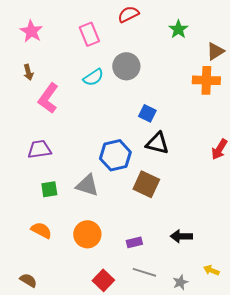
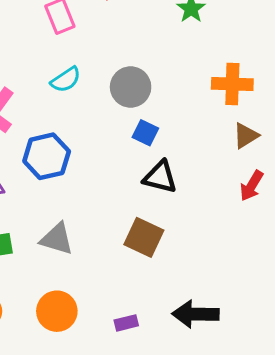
brown triangle: (215, 51) -> (246, 136), moved
gray circle: (126, 66) -> (131, 87), moved
blue hexagon: (115, 155) -> (47, 156), moved
black arrow: (181, 236) -> (195, 314), size x1.4

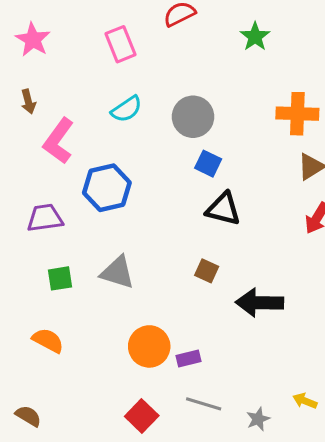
brown square: (144, 237) -> (207, 271), size x0.6
orange circle: (57, 311) -> (149, 346), moved
black arrow: (195, 314) -> (260, 303), moved

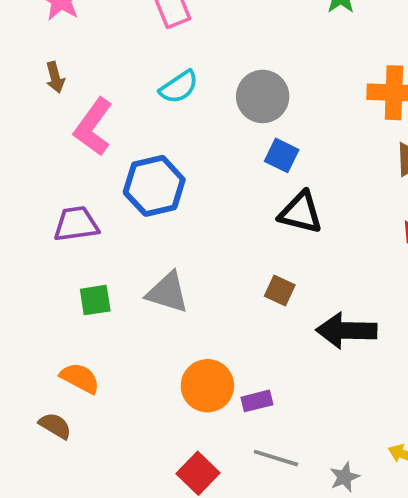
brown semicircle: (28, 416) -> (55, 426), moved

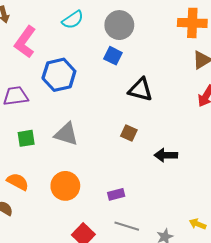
blue square: (282, 155) -> (113, 56), moved
black arrow: (346, 331) -> (166, 155), size x0.7
orange circle: (207, 386) -> (65, 186), moved

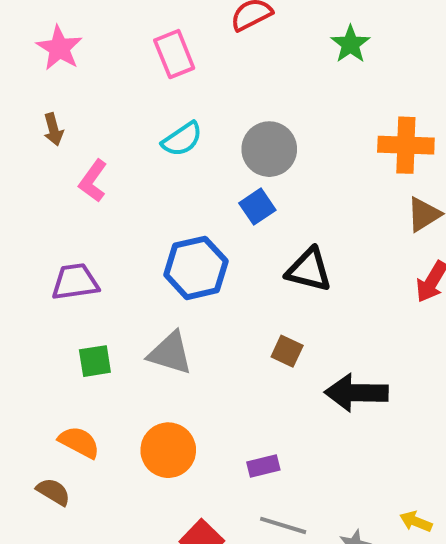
pink L-shape: (25, 42) -> (93, 181), size x0.7
blue square: (113, 56) -> (257, 207), turned 30
blue hexagon: (59, 75) -> (196, 268), moved
black arrow: (166, 155) -> (356, 393), size x1.4

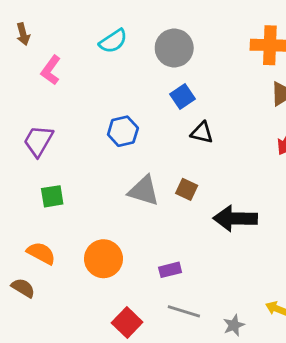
blue square: (257, 207) -> (183, 97), moved
blue hexagon: (196, 268) -> (123, 131), size x0.7
black triangle: (309, 270) -> (202, 133), size x0.7
purple trapezoid: (75, 282) -> (38, 141), turned -52
gray triangle: (170, 353) -> (144, 191), moved

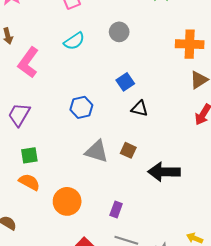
gray circle: (174, 48) -> (119, 32), moved, size x0.7
pink L-shape: (51, 70) -> (28, 63), size x1.4
orange semicircle: (41, 253) -> (29, 182), moved
purple rectangle: (170, 270) -> (116, 210), turned -56

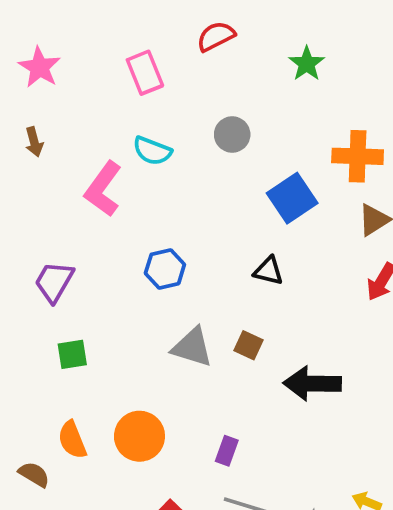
cyan semicircle: (74, 41) -> (152, 151), turned 55
pink L-shape: (28, 63) -> (103, 189), moved
blue square: (125, 82) -> (292, 198), moved, size x1.5
orange semicircle: (29, 182) -> (72, 440), moved, turned -140

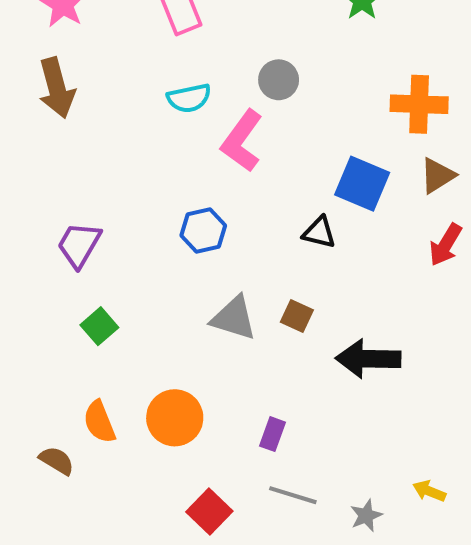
brown arrow: (34, 142) -> (57, 88), size x1.8
cyan semicircle: (152, 151) -> (189, 98), turned -33
pink L-shape: (103, 189) -> (242, 141), moved
blue square: (292, 198) -> (362, 184), moved, turned -33
green square: (72, 354) -> (99, 326), turned -32

